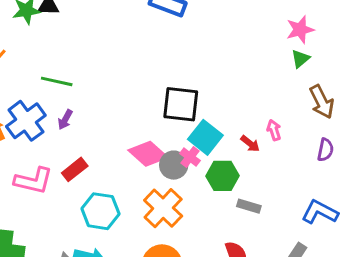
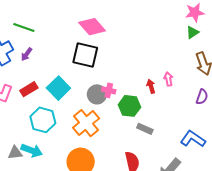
black square: (181, 104) -> (85, 55), moved
cyan square: (205, 137) -> (58, 88), moved
red arrow: (250, 144) -> (151, 86), turned -152
pink diamond: (148, 154) -> (92, 27), moved
pink cross: (190, 157) -> (109, 90), turned -32

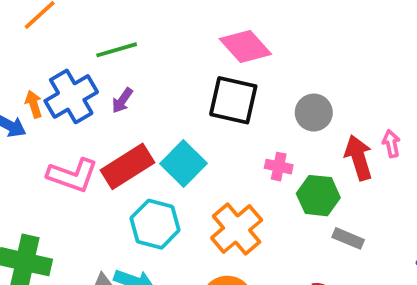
green line: (24, 27) -> (117, 50), turned -35
red arrow: (151, 86) -> (359, 158), size x1.6
red rectangle: (29, 89) -> (127, 166), size x1.5
gray circle: (97, 94) -> (314, 113), moved

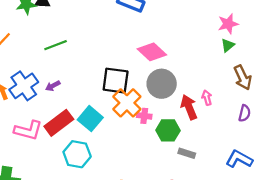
pink diamond: (245, 47) -> (152, 52), moved
green line: (117, 50) -> (56, 45), moved
purple arrow: (122, 100) -> (53, 86), turned 32
gray circle: (314, 113) -> (162, 84), size x1.4
orange cross: (237, 229) -> (127, 103), moved

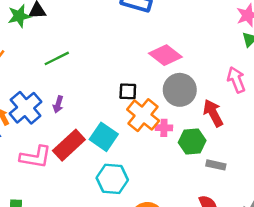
black square: (116, 81) -> (128, 91), size x0.6
purple arrow: (53, 86) -> (58, 104), turned -40
pink arrow: (207, 98) -> (236, 80), moved, size x1.5
cyan hexagon: (77, 154) -> (112, 179), moved

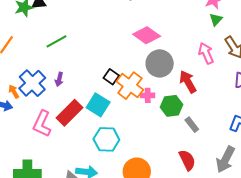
black square: (128, 91) -> (111, 77), moved, turned 35
pink L-shape: (35, 157) -> (42, 124), turned 108
gray rectangle: (216, 165) -> (192, 125), turned 42

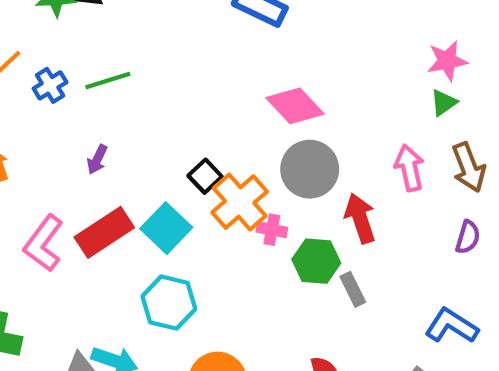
blue cross: (32, 83) -> (50, 85), moved, size x0.6
gray rectangle: (192, 125) -> (353, 289), moved

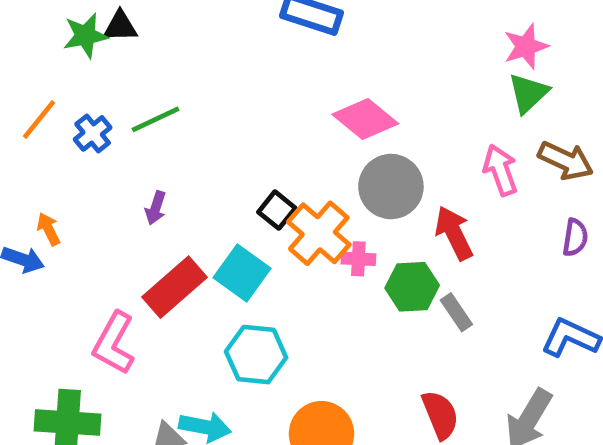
green triangle: (444, 103) -> (528, 93), size x1.4
brown arrow: (469, 167) -> (566, 161), turned -36
pink L-shape: (44, 243) -> (114, 343), moved

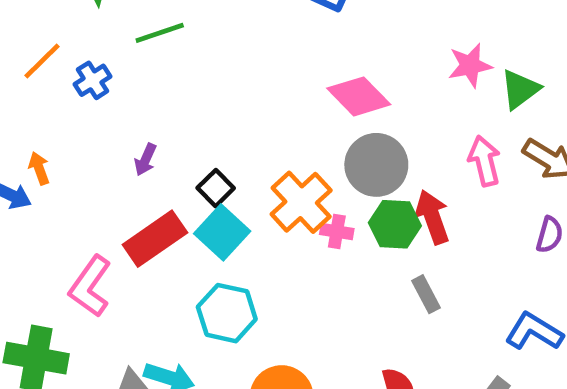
pink star: (526, 46) -> (470, 65), moved
green line: (156, 119) -> (160, 33), moved
black square: (277, 210) -> (216, 188), moved
green hexagon: (412, 287) -> (395, 224), moved

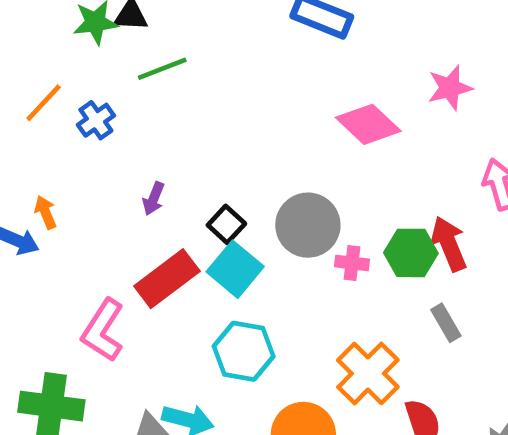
pink star: (470, 65) -> (450, 88), moved
gray circle: (376, 165) -> (308, 225), moved
orange cross: (301, 202) -> (368, 374), moved

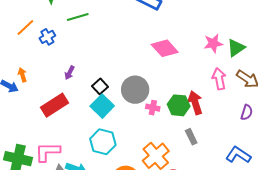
pink star: (450, 88) -> (213, 43), moved
red rectangle: (167, 279) -> (54, 105), moved
pink L-shape: (103, 330) -> (47, 152), moved, turned 52

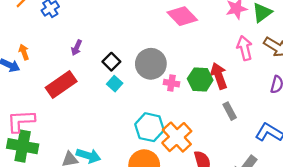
cyan square: (102, 106) -> (115, 84), size x0.6
gray rectangle: (191, 137) -> (230, 111), moved
cyan hexagon: (103, 142) -> (150, 127), moved
pink L-shape: (47, 152) -> (21, 121), moved

